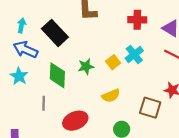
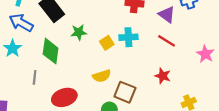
cyan cross: (134, 54) -> (128, 37), turned 30
green star: (86, 66) -> (79, 32), moved
brown square: (150, 108) -> (125, 92), moved

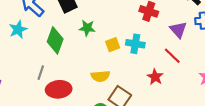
red star: (163, 76) -> (155, 77), moved
gray line: (35, 77) -> (41, 73), moved

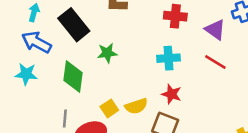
cyan star: (18, 29) -> (26, 74), turned -30
yellow square: (113, 45) -> (109, 108), moved
red star: (155, 77) -> (172, 94), moved

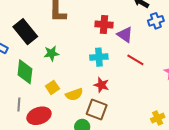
purple triangle: (215, 30) -> (125, 35), moved
yellow square: (109, 108) -> (52, 87), moved

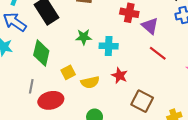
green star: (51, 53) -> (84, 37), moved
cyan cross: (99, 57) -> (109, 46), moved
brown square: (97, 109) -> (142, 101), moved

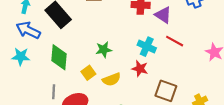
green star: (84, 37) -> (104, 50), moved
cyan cross: (109, 46) -> (147, 47), moved, turned 30

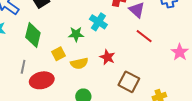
cyan cross: (147, 47) -> (98, 22), moved

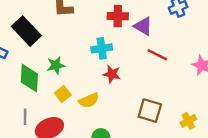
cyan cross: (98, 22) -> (102, 48), turned -30
green star: (76, 34) -> (56, 65), moved
red star: (107, 57) -> (112, 74), moved

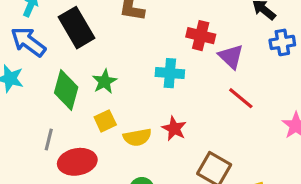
green star: (56, 65) -> (105, 81), turned -30
red star: (112, 74) -> (174, 129), moved

